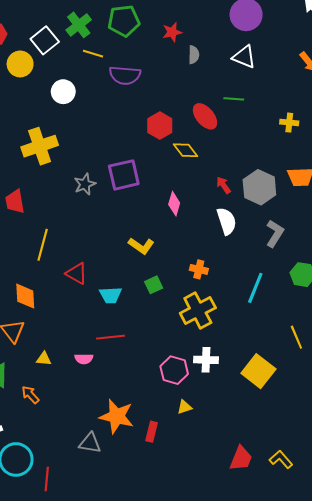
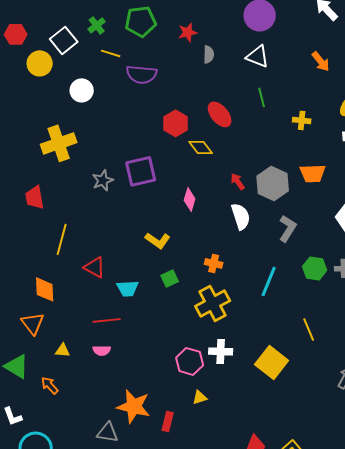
green cross: (79, 25) -> (97, 25), size x0.7
green line: (234, 99) -> (262, 97), moved, turned 72
red line: (110, 337) -> (107, 320), moved

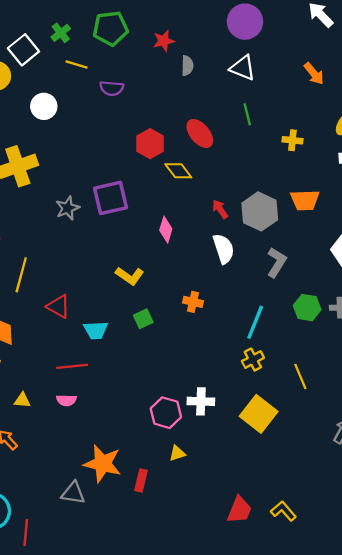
purple semicircle: (142, 74) -> (112, 88), size x0.7
yellow cross: (213, 303) -> (253, 360), moved, size x0.6

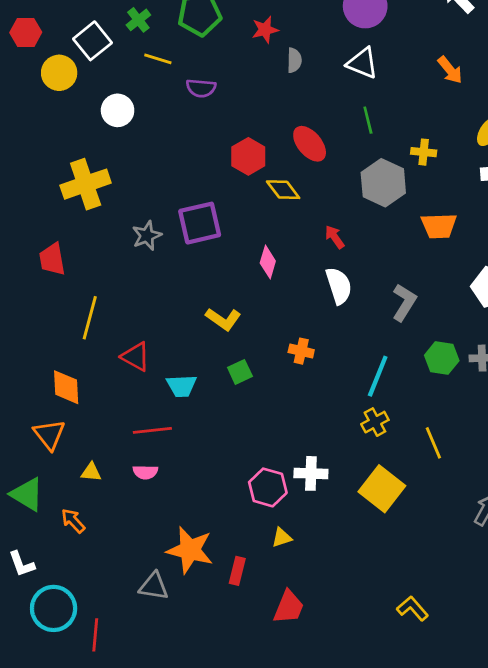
gray hexagon: (260, 211) -> (383, 183), moved
red trapezoid: (239, 510) -> (289, 607), moved

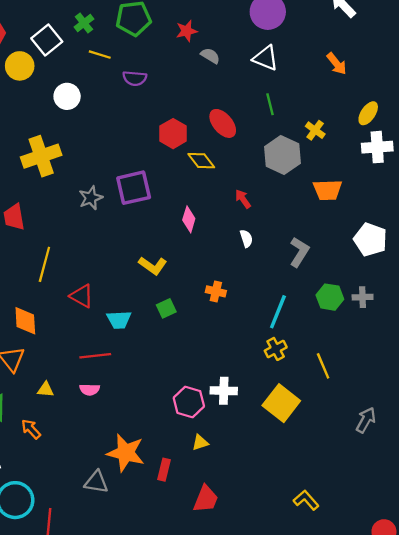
gray semicircle: (294, 60) -> (210, 56), turned -60
yellow cross: (424, 152) -> (315, 130), turned 30
white semicircle: (339, 286) -> (246, 238), size x0.6

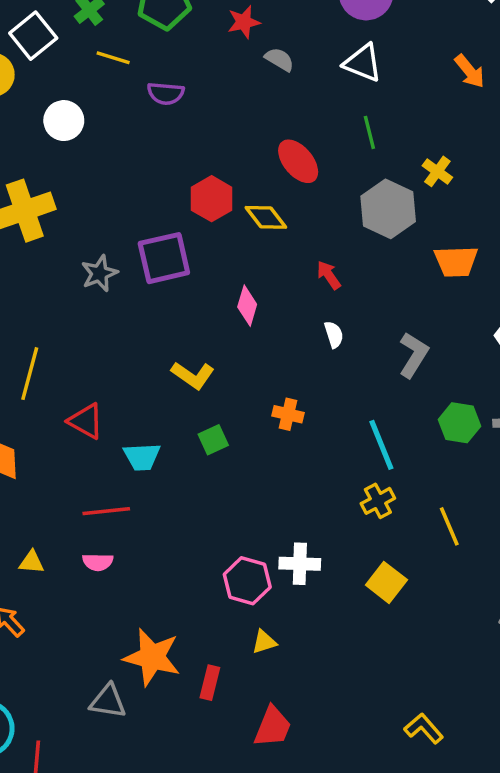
red hexagon: (173, 134) -> (212, 199), moved
cyan line: (278, 312) -> (381, 445), turned -44
yellow square: (281, 403) -> (386, 582), size x0.7

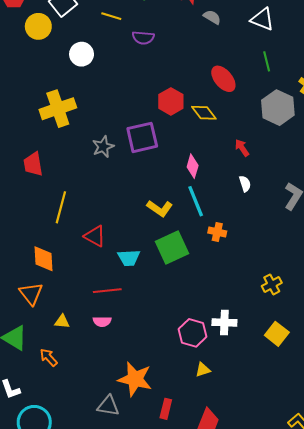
green square: (213, 440) -> (172, 247), size x1.8
cyan line: (381, 445) -> (196, 201), moved
red rectangle: (210, 683) -> (166, 409), moved

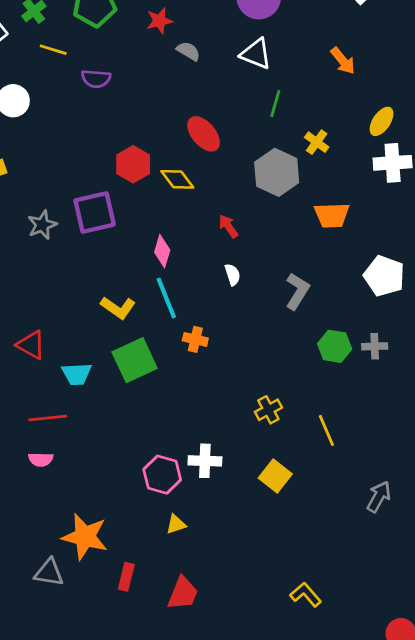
green line: (267, 61) -> (275, 103), moved, turned 30

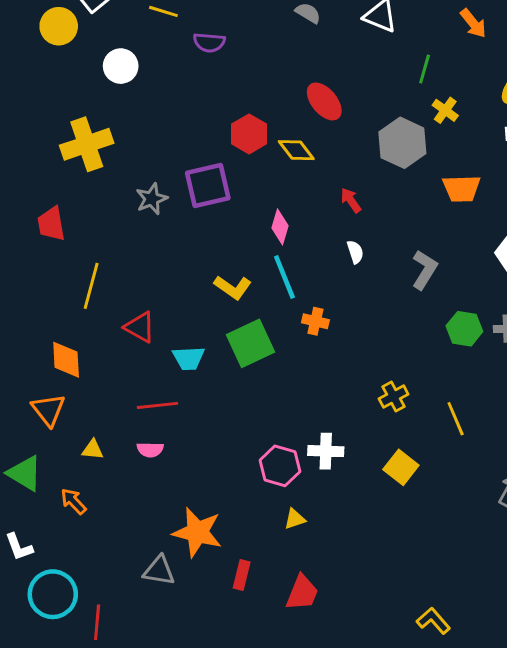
green line: (275, 103) -> (425, 69), moved
yellow L-shape: (306, 595) -> (433, 621), moved

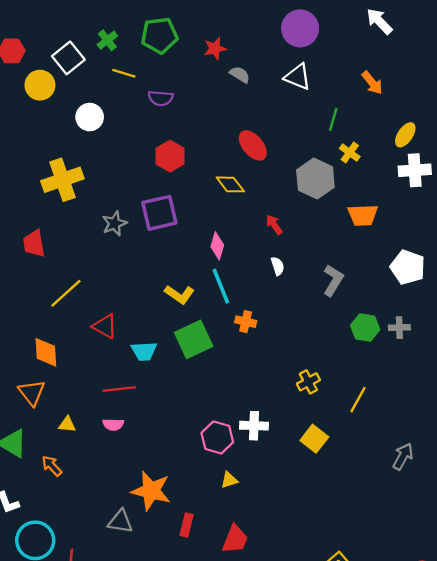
red hexagon: (249, 134) -> (170, 156), moved
yellow line: (91, 286) -> (66, 293), turned 33
yellow line: (456, 419) -> (358, 400), turned 52

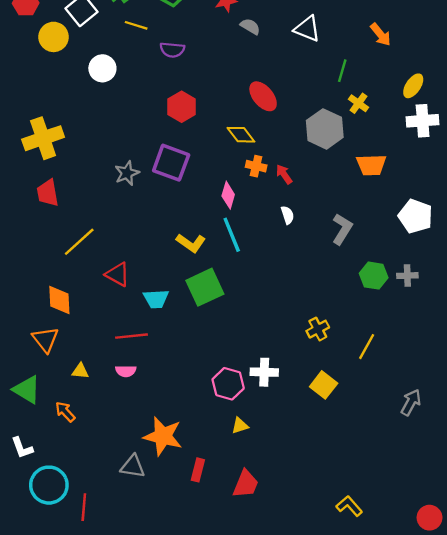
yellow cross: (62, 180) -> (43, 138), moved
purple square: (159, 213) -> (171, 163), turned 33
orange cross: (246, 322) -> (256, 166), moved

